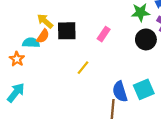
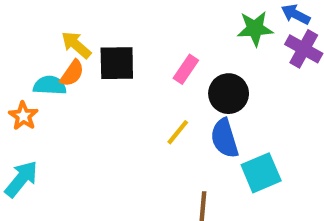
black circle: (146, 39) -> (229, 94), moved
yellow line: (83, 68) -> (178, 132), moved
blue semicircle: (120, 92) -> (224, 138), moved

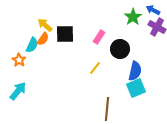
green star: (255, 29) -> (133, 17), turned -30
cyan semicircle: (50, 85) -> (32, 45), turned 112
blue semicircle: (224, 138) -> (135, 71), moved, turned -150

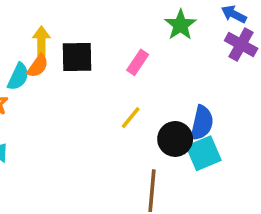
green star: (133, 17) -> (180, 25), moved
yellow arrow: (45, 25) -> (41, 41), turned 49
black circle: (120, 49) -> (175, 139), moved

